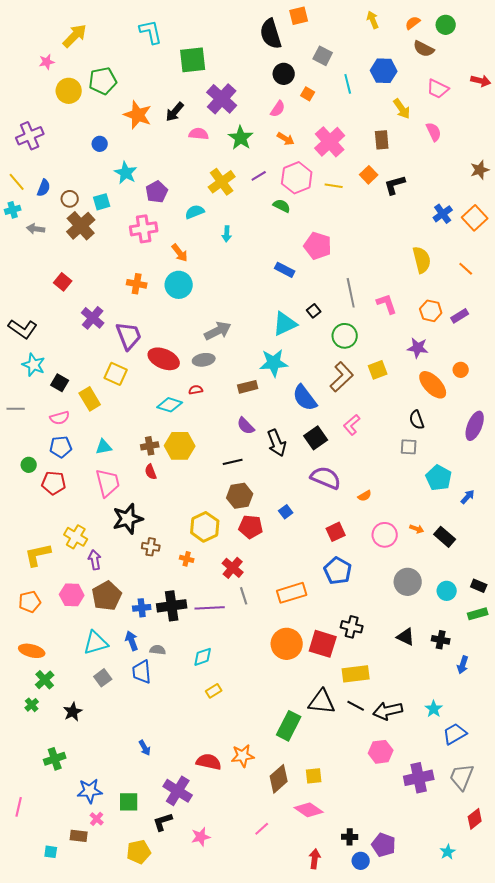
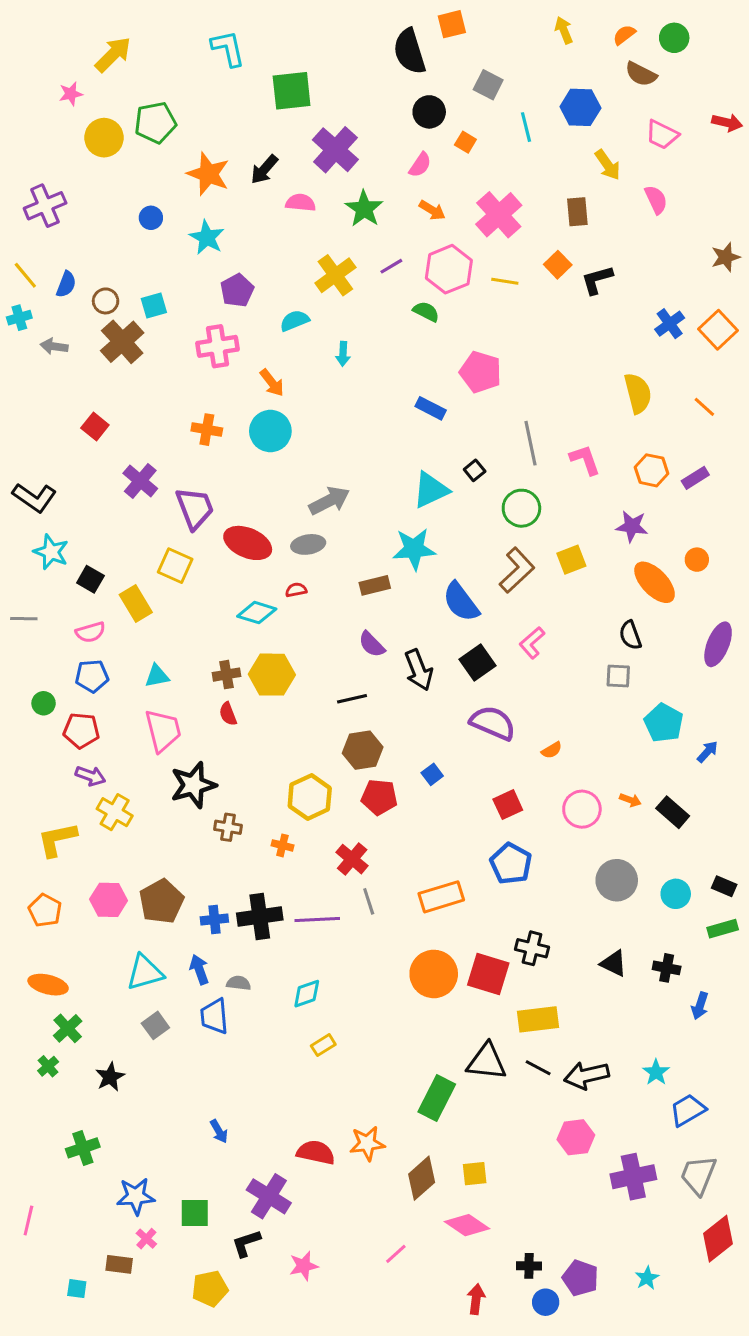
cyan star: (126, 173) -> (207, 237), moved
purple arrow: (95, 560) -> (90, 776), moved, turned 120
orange pentagon: (30, 602) -> (45, 910), turned -30
red diamond: (475, 819) -> (718, 1239), size x1.4
cyan star: (448, 852) -> (647, 1278), moved

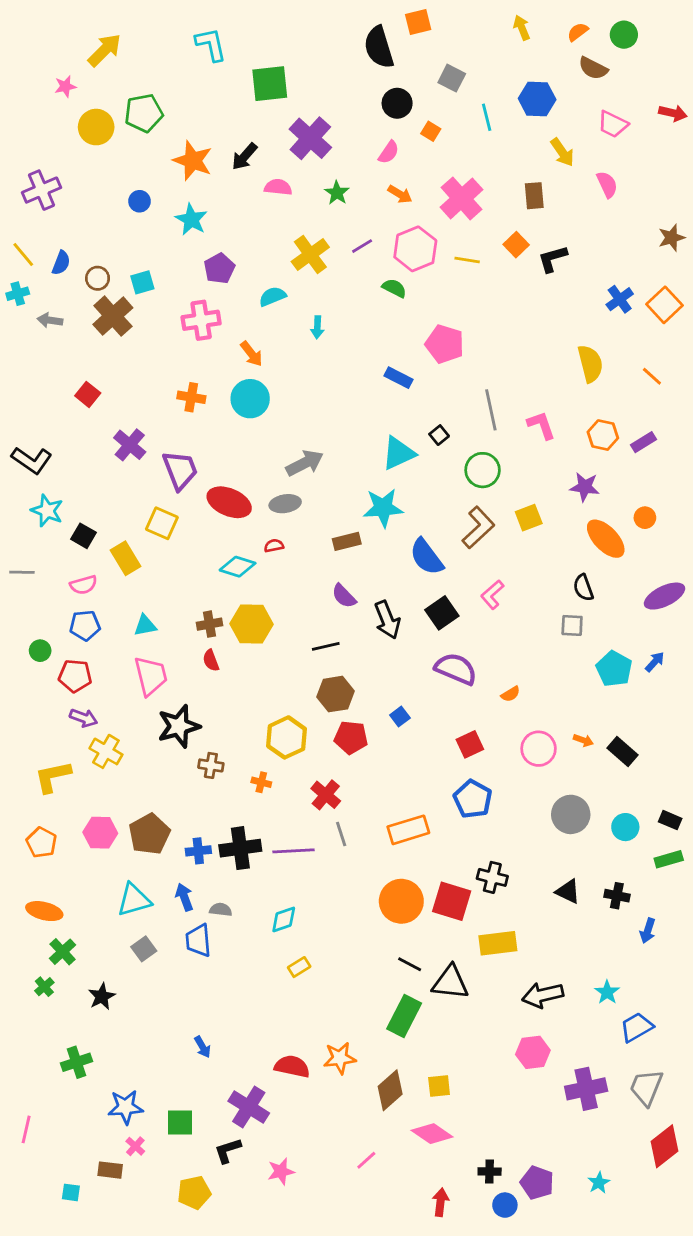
green star: (364, 209) -> (337, 193), size x0.7
purple ellipse: (718, 644) -> (665, 596), turned 42
blue arrow: (707, 752) -> (655, 662), moved
black line: (538, 1068) -> (410, 964), moved

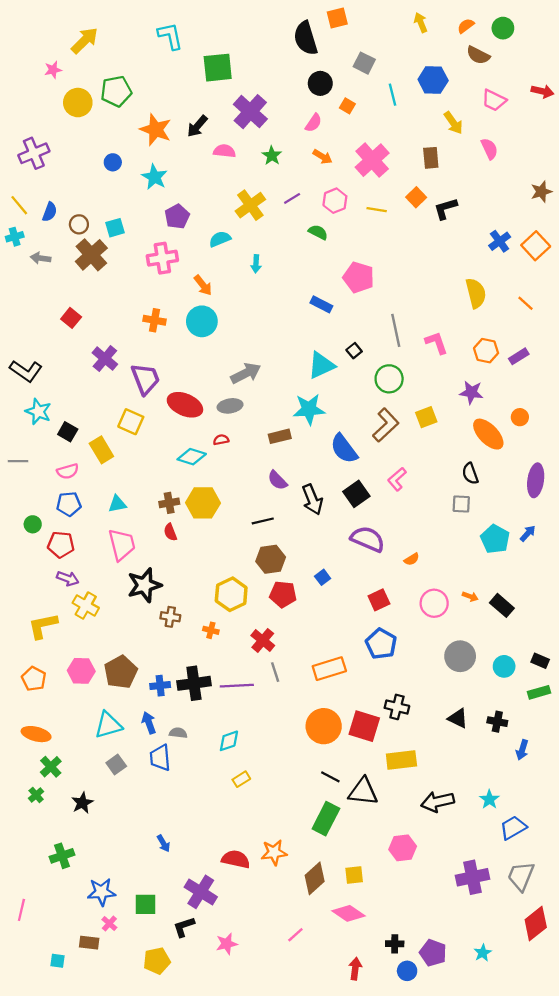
pink hexagon: (415, 249) -> (335, 201), size x0.7
purple ellipse: (665, 596) -> (536, 480), turned -56
pink hexagon: (533, 1052) -> (403, 848), moved

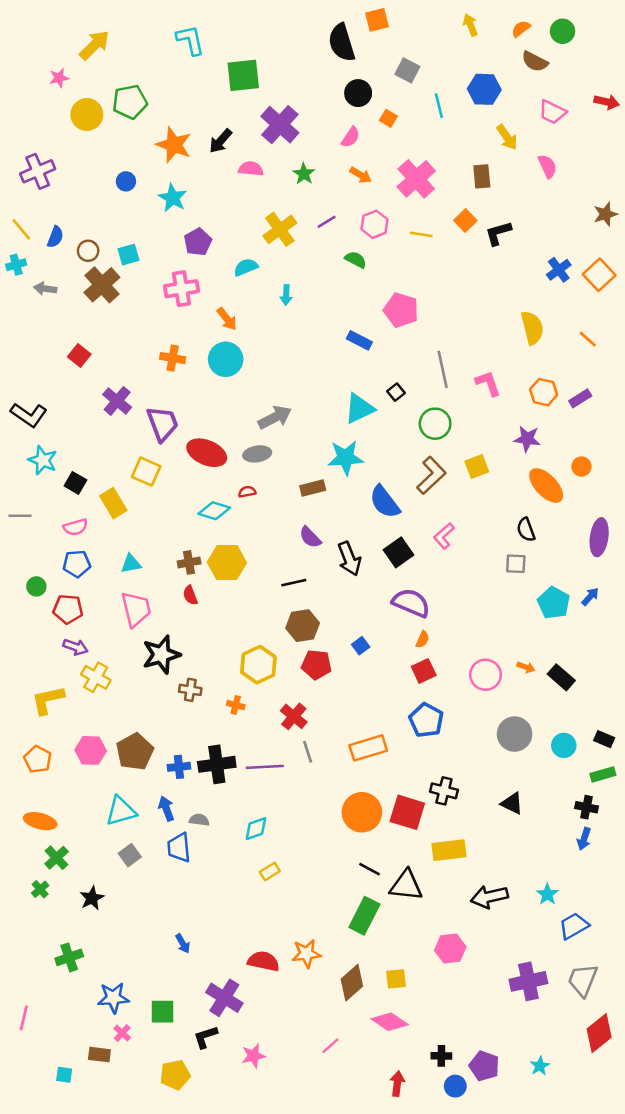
orange semicircle: (412, 559) -> (422, 639), moved, turned -35
black cross: (497, 722) -> (586, 807), moved

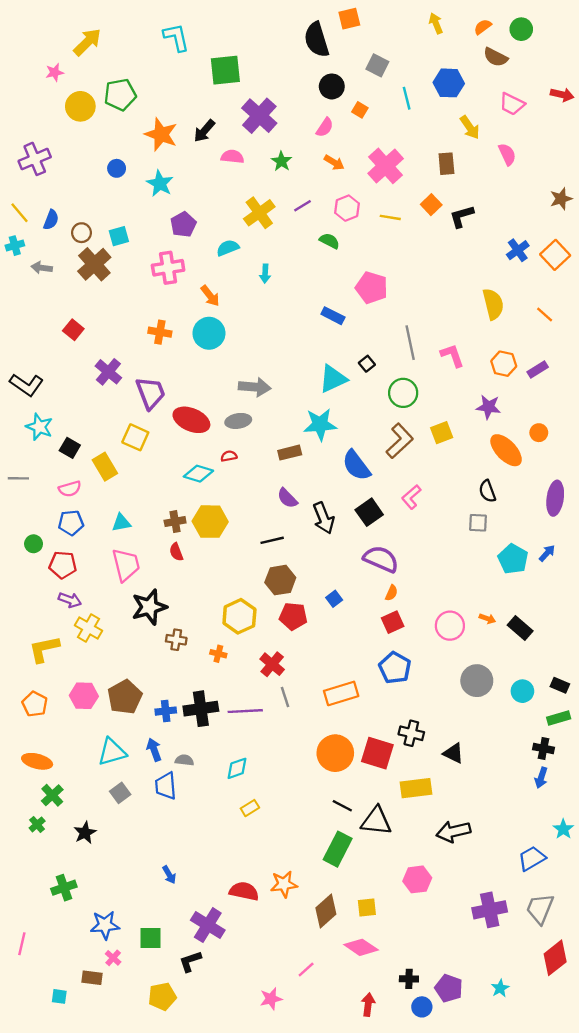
gray arrow: (275, 417) -> (255, 387), turned 32
black triangle: (512, 803) -> (453, 753), moved
cyan star: (547, 894) -> (563, 829), moved
pink star: (253, 1056) -> (271, 999), moved

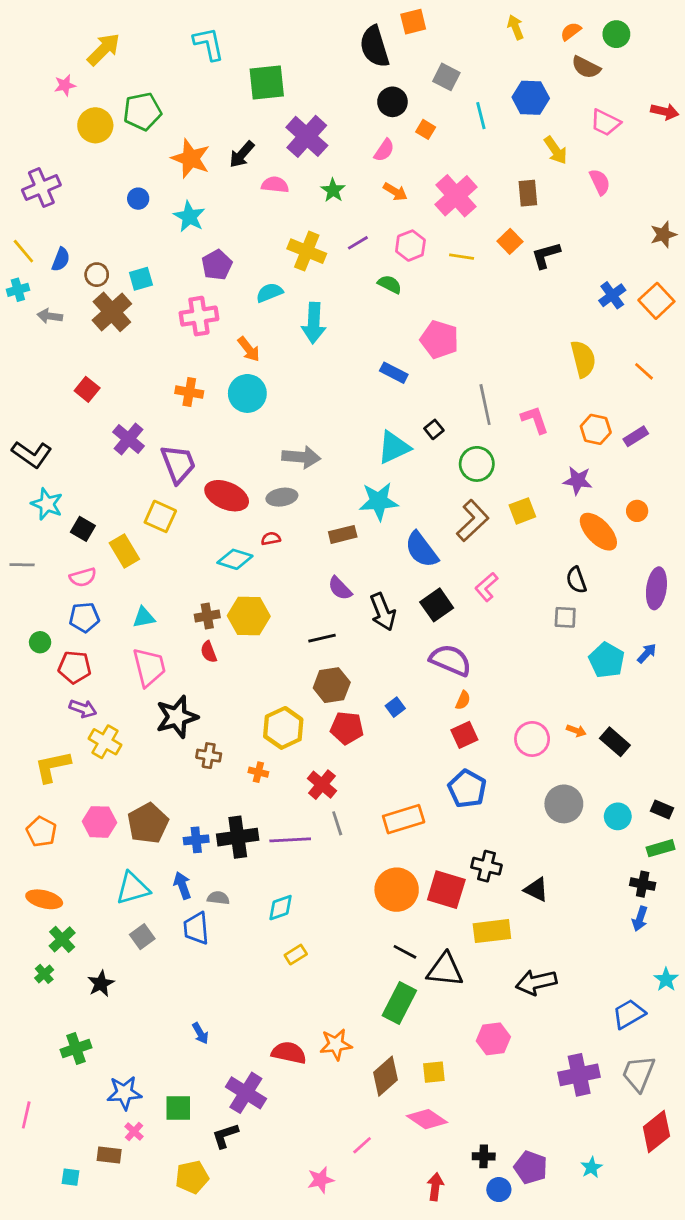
yellow cross: (259, 213) -> (307, 251), turned -32
cyan arrow: (265, 274) -> (314, 323), size x1.8

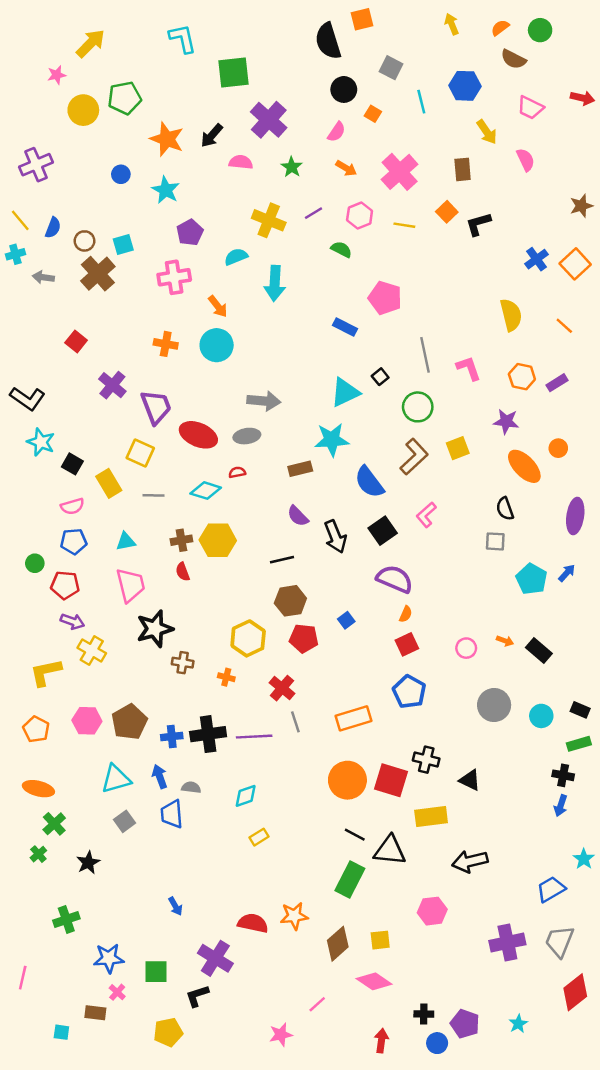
gray line: (22, 565) -> (154, 495), moved
pink circle: (532, 739) -> (466, 648), size x0.7

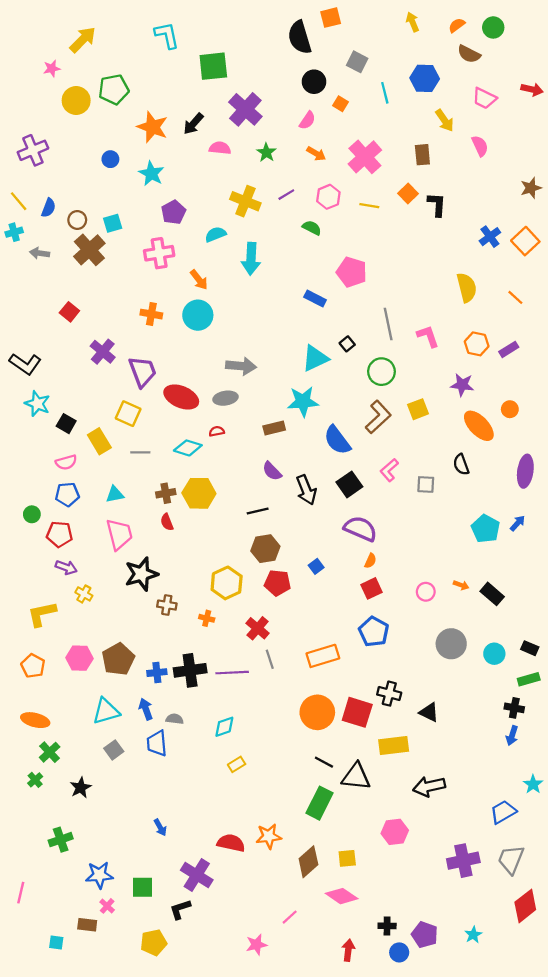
black L-shape: (478, 224) -> (437, 205), turned 110
gray square: (495, 541) -> (426, 484), moved
yellow cross: (92, 650) -> (84, 594), size x0.7

